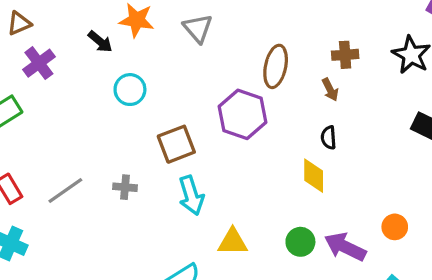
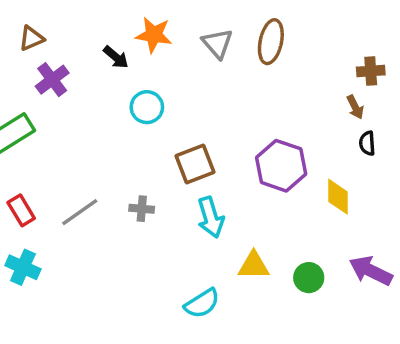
brown ellipse: (276, 66) -> (271, 42), moved
purple hexagon: (242, 114) -> (281, 166), moved
black semicircle: (329, 138) -> (367, 143), moved
green circle: (300, 242) -> (309, 278), moved

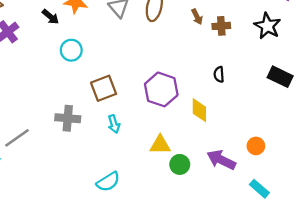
brown arrow: (355, 107) -> (197, 17), moved
gray cross: (142, 209) -> (68, 118), size x1.5
gray line: (80, 212) -> (17, 138), moved
cyan arrow: (211, 217) -> (114, 124), size x0.7
yellow triangle: (254, 266) -> (160, 145), moved

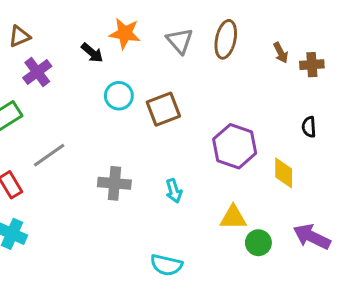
brown square: (104, 88) -> (163, 109), moved
gray line: (17, 138) -> (49, 155), moved
cyan semicircle: (108, 182) -> (166, 265), turned 45

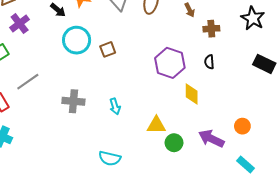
brown cross: (312, 65) -> (211, 29), moved
cyan circle: (119, 96) -> (77, 40), size x1.4
brown square: (163, 109) -> (108, 49), size x0.7
purple hexagon: (235, 146) -> (170, 63), moved

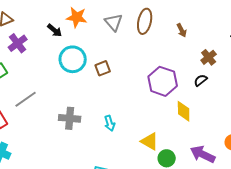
brown cross: (211, 29) -> (209, 57), moved, turned -35
black semicircle: (209, 62) -> (201, 80), turned 56
yellow triangle: (156, 125) -> (150, 141), turned 30

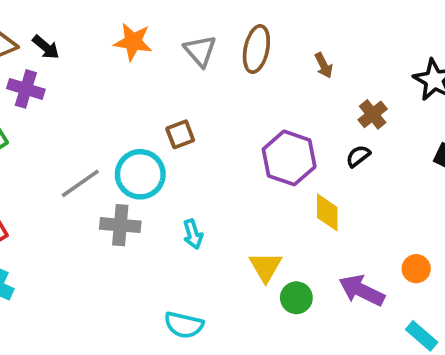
black arrow: (55, 30) -> (46, 47), moved
purple cross: (18, 43) -> (26, 89), turned -36
cyan circle: (73, 59) -> (140, 174), moved
gray line: (26, 99) -> (80, 183), moved
yellow triangle: (150, 141) -> (266, 267), turned 30

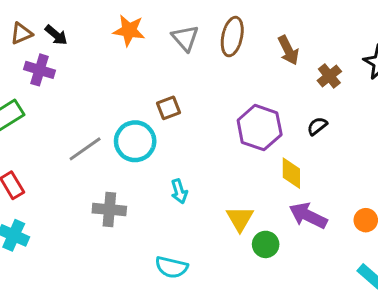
brown arrow: (324, 65) -> (288, 50), size x1.4
brown cross: (373, 114) -> (329, 76), moved
gray cross: (120, 225) -> (109, 210), moved
purple arrow: (362, 290) -> (308, 216), moved

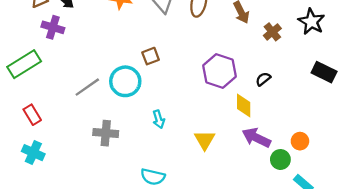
black semicircle: (317, 126) -> (263, 79), moved
green circle: (266, 244) -> (280, 159), moved

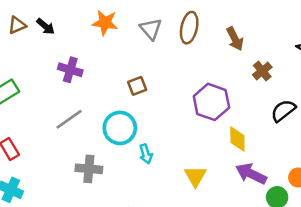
purple cross: (53, 27) -> (70, 70), moved
brown cross: (272, 32) -> (262, 71), moved
black semicircle: (263, 79) -> (283, 111), moved, size x1.5
cyan circle: (125, 81) -> (120, 128), moved

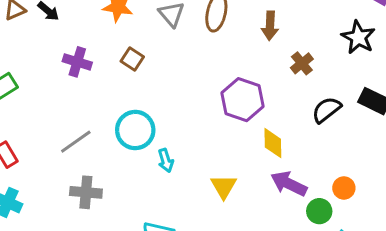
brown arrow: (235, 39) -> (270, 26), turned 30
brown square: (137, 86) -> (132, 59), moved, turned -36
gray line: (69, 119) -> (76, 142), moved
gray cross: (89, 169) -> (86, 192), moved

